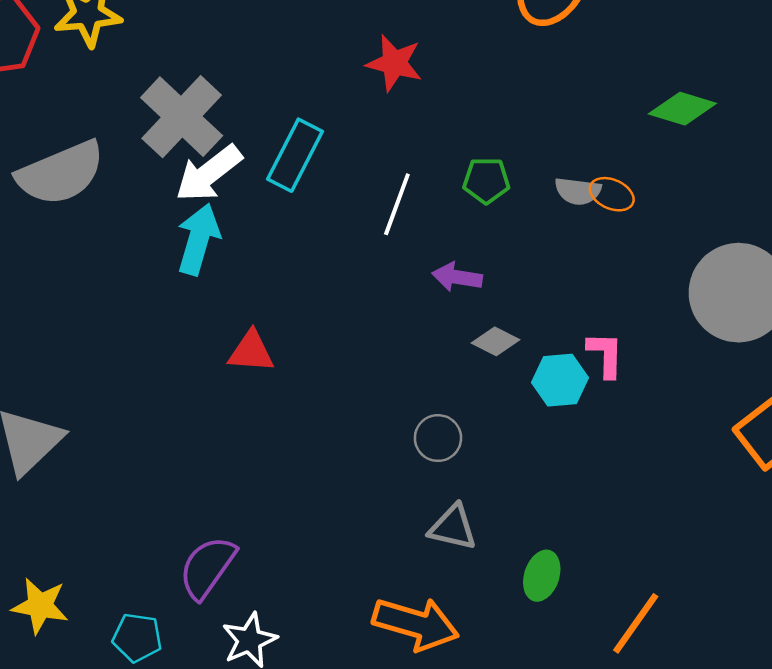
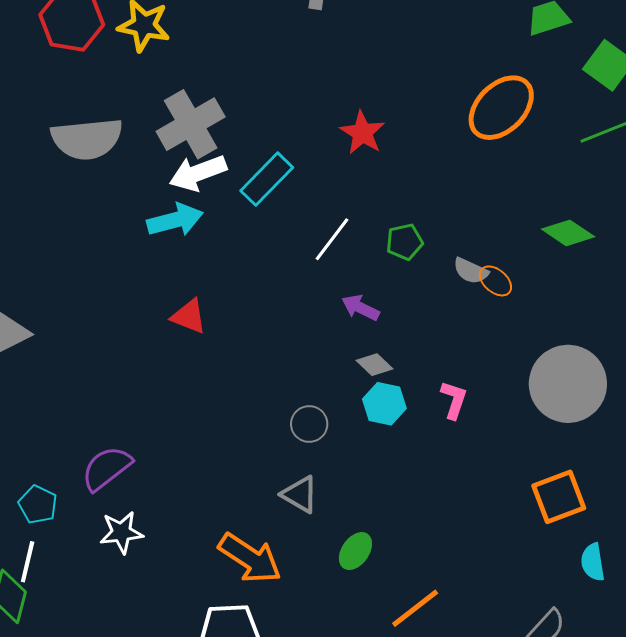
green pentagon: (486, 180) -> (405, 242), turned -30
cyan arrow: (198, 239) -> (175, 220), turned 42
cyan hexagon: (560, 380) -> (384, 404), moved

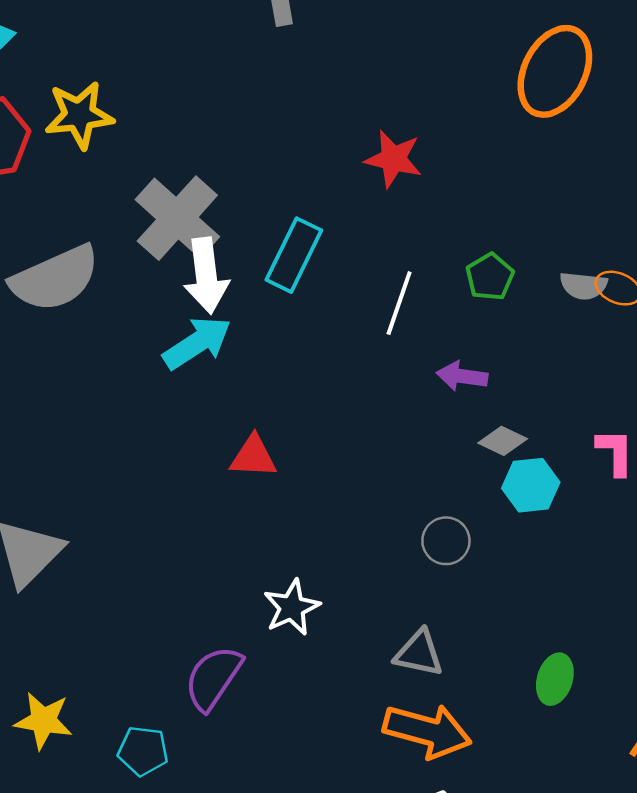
white arrow: (198, 173) -> (206, 276), turned -58
gray triangle: (300, 494) -> (419, 653), moved
white star: (121, 532) -> (292, 607), moved

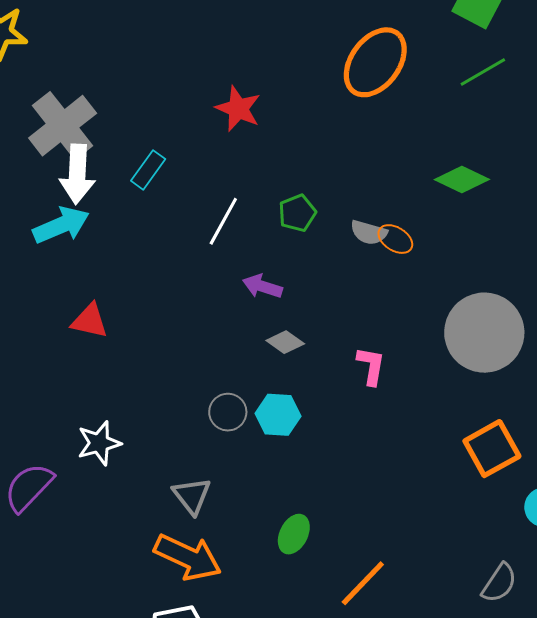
cyan rectangle: (294, 255) -> (148, 170), size x0.7
cyan hexagon: (531, 485) -> (278, 415), moved
gray triangle: (419, 653) -> (192, 496), turned 30

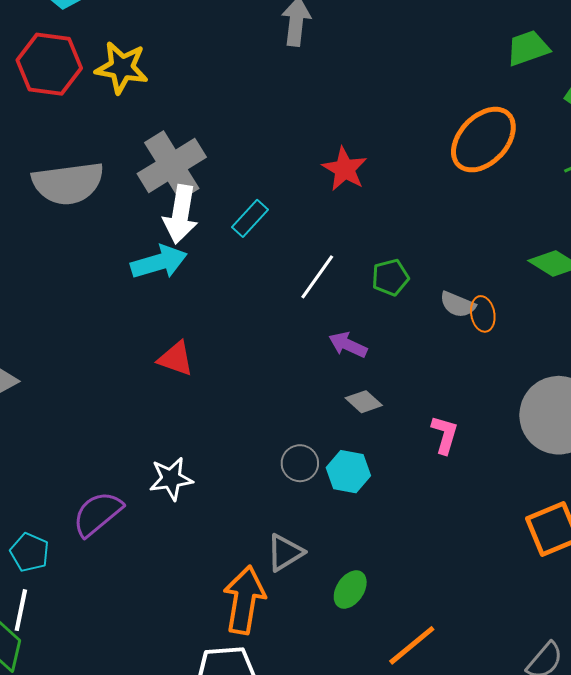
orange ellipse: (395, 239) -> (483, 314), turned 40
gray triangle: (192, 496) -> (285, 553), moved, turned 30
orange arrow: (188, 557) -> (244, 600), turned -112

